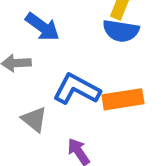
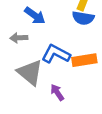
gray triangle: (34, 119) -> (30, 73), size x1.6

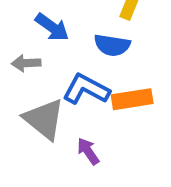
blue semicircle: (83, 18) -> (112, 45), moved

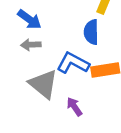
blue arrow: (52, 27) -> (29, 19), moved
blue semicircle: (112, 45) -> (91, 32), turned 80

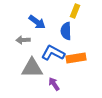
blue arrow: (29, 19) -> (37, 22), moved
gray triangle: (43, 84) -> (32, 68), turned -40

